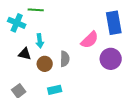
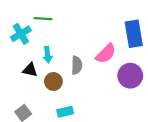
cyan cross: (17, 23) -> (21, 34), turned 36
gray semicircle: (65, 59) -> (77, 65), moved

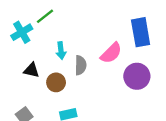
green line: (43, 19) -> (45, 16), turned -42
cyan arrow: (48, 55) -> (61, 51), moved

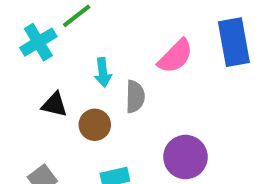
pink semicircle: (111, 53) -> (175, 56), moved
purple circle: (137, 76) -> (185, 157), moved

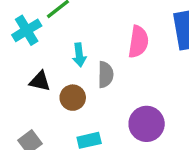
pink semicircle: (175, 56) -> (138, 42), turned -36

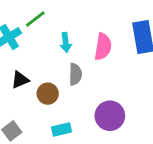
cyan arrow: (79, 55) -> (66, 43), moved
black triangle: (40, 81) -> (20, 80), turned -36

